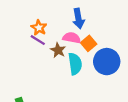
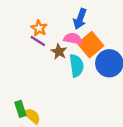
blue arrow: (78, 19) -> (80, 19), turned 30
orange square: (89, 43) -> (91, 45), size x1.5

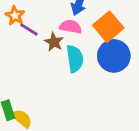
orange star: (39, 28) -> (15, 16), moved
orange square: (91, 45) -> (108, 27), moved

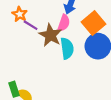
pink semicircle: (71, 27) -> (64, 23), turned 98
brown star: (54, 42) -> (50, 35), size x1.5

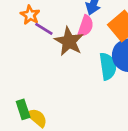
cyan semicircle: (67, 48) -> (108, 66), moved

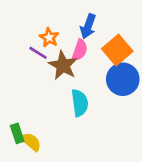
orange star: (30, 15) -> (49, 38), moved
cyan semicircle: (108, 66) -> (80, 103), moved

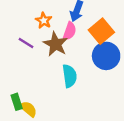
purple line: (38, 53) -> (26, 43), moved

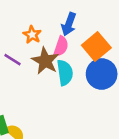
cyan semicircle: (70, 76) -> (65, 73), moved

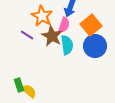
orange star: (32, 35) -> (42, 16), size x1.5

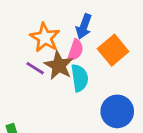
purple line: (27, 35) -> (35, 68), moved
blue circle: (95, 46) -> (117, 111), moved

